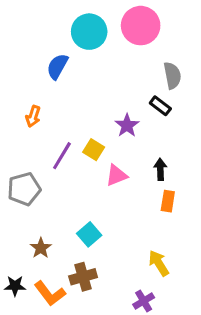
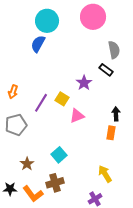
cyan circle: (89, 32) -> (47, 21), moved
orange arrow: (33, 116) -> (13, 92), moved
black arrow: (160, 169) -> (116, 114), moved

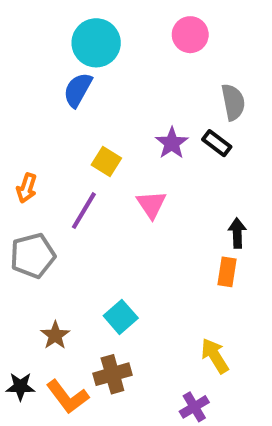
pink circle: (93, 17) -> (190, 35), size x0.7
purple star: (84, 83) -> (172, 143), moved
yellow square: (62, 99) -> (106, 161), moved
pink triangle: (77, 116) -> (151, 204), moved, turned -42

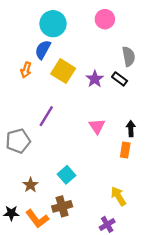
yellow square: (106, 161) -> (63, 71), moved, size x1.5
orange arrow: (27, 188) -> (26, 70), moved
pink triangle: (151, 204) -> (97, 126), moved

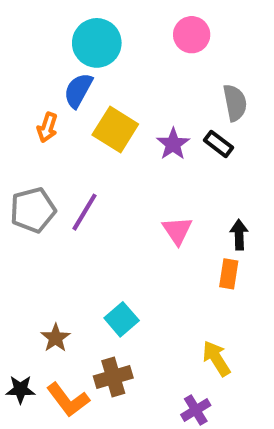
gray pentagon: (18, 141) -> (33, 210), moved

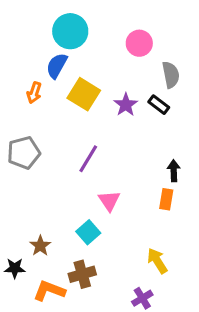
pink circle: (192, 35) -> (139, 43), moved
purple line: (84, 212) -> (88, 159), moved
pink triangle: (177, 231) -> (109, 201), moved
black star: (20, 389) -> (15, 268), moved
orange L-shape: (68, 400) -> (49, 291), turned 148

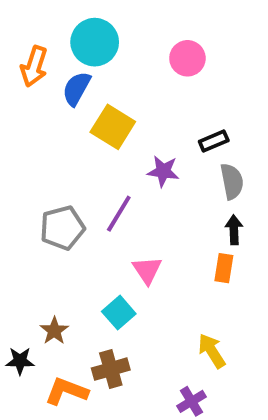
gray semicircle: (171, 75) -> (232, 181), moved
orange arrow: (34, 93) -> (34, 66), moved, size x1.4
purple star: (126, 105) -> (163, 171), moved, turned -30
black rectangle: (159, 105) -> (214, 141), turned -60
gray pentagon: (24, 153) -> (62, 228), moved

